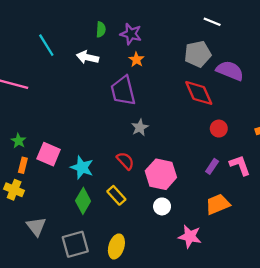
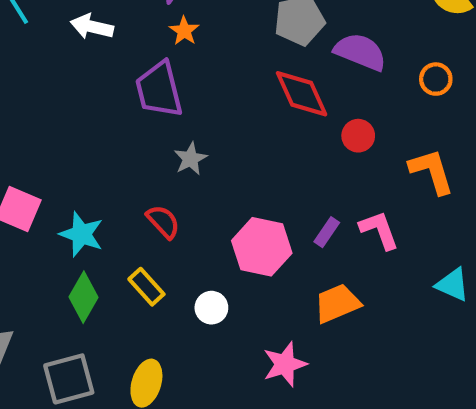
red circle: (219, 129) -> (358, 136), moved
pink hexagon: (161, 174) -> (262, 247), moved
white circle: (162, 206) -> (211, 308), moved
pink star: (190, 236) -> (285, 364), turned -30

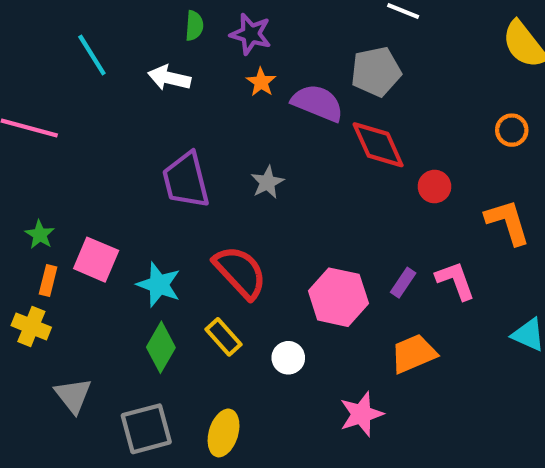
purple semicircle: (360, 52) -> (318, 103), moved
purple trapezoid: (159, 90) -> (186, 180), moved
gray star: (190, 159) -> (267, 182), moved
red semicircle: (163, 222) -> (240, 272), size x1.6

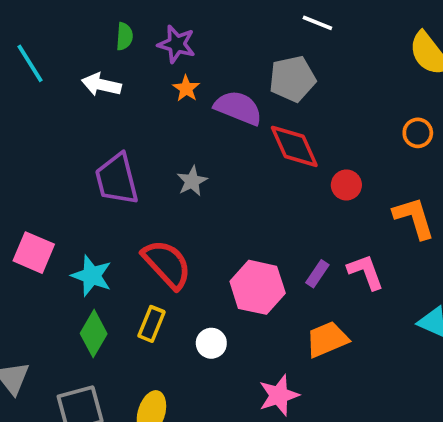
yellow rectangle: (224, 337) -> (151, 324), turned 64

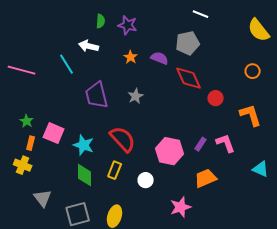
cyan line: (30, 63) -> (67, 64), moved
orange star: (186, 88) -> (131, 57), moved
purple semicircle: (238, 108) -> (160, 58), size x0.7
green diamond: (94, 334) -> (85, 175), turned -30

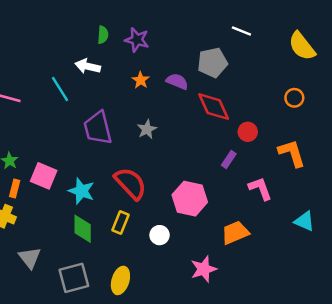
white line: (201, 14) -> (241, 31), moved
purple rectangle: (201, 144) -> (229, 160), moved

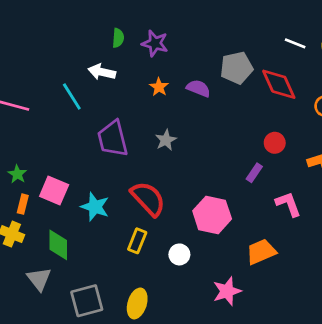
white line: (241, 31) -> (295, 43), moved
red diamond: (214, 107) -> (279, 84), moved
green diamond: (83, 229) -> (58, 245), moved

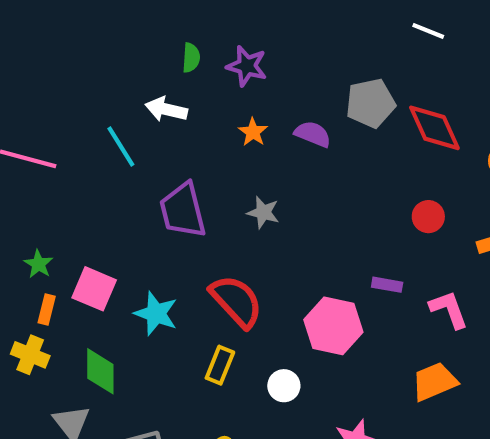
white line: (295, 43) -> (428, 31), moved
gray star: (166, 140) -> (263, 212), turned -30
purple rectangle: (254, 173) -> (387, 285), moved, turned 66
orange trapezoid: (261, 252) -> (434, 382), moved

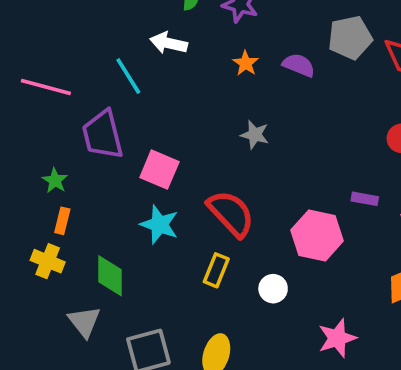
purple trapezoid: (183, 210) -> (103, 135), moved
pink square: (94, 289) -> (159, 170), moved

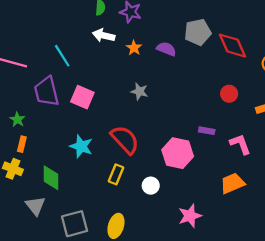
white arrow: (169, 43) -> (104, 35), moved
pink square: (159, 170) -> (82, 97), moved

